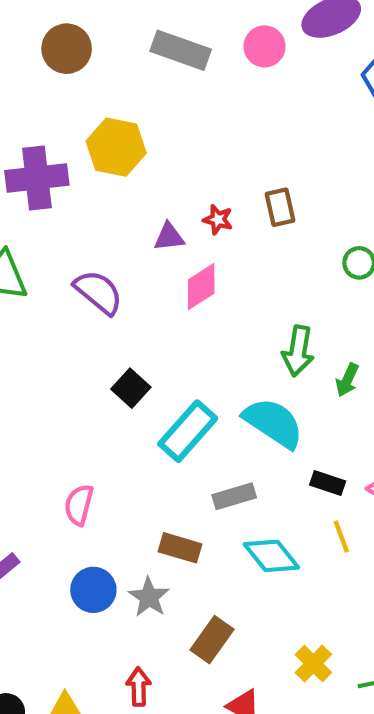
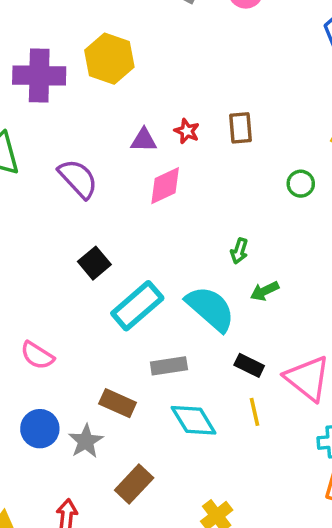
green arrow: (298, 351) -> (239, 251), size x0.6
green arrow: (347, 380) -> (265, 291), moved, turned 32
pink semicircle: (79, 505) -> (37, 355), turned -80

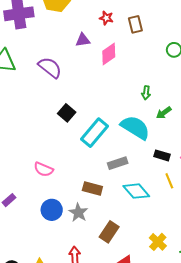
red star: (187, 131) -> (106, 18), moved
pink diamond: (165, 186) -> (109, 54), moved

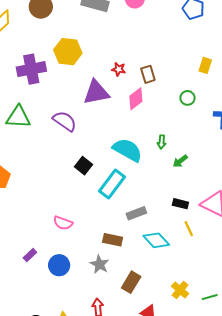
purple triangle: (83, 40) -> (96, 92), size x1.8
pink diamond: (109, 54) -> (136, 99), moved
cyan semicircle: (135, 127) -> (127, 150), moved
blue circle: (52, 210) -> (59, 265), moved

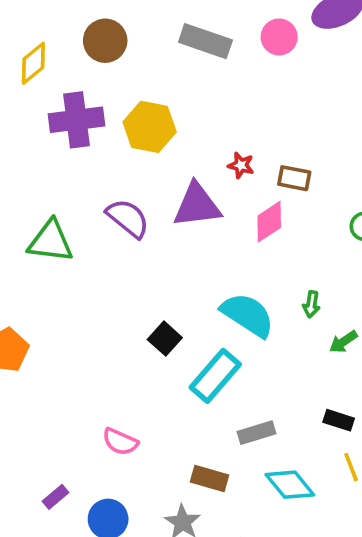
purple cross: (31, 69) -> (77, 120), moved
brown rectangle: (148, 74) -> (294, 178), turned -66
purple semicircle: (65, 121) -> (128, 218), moved

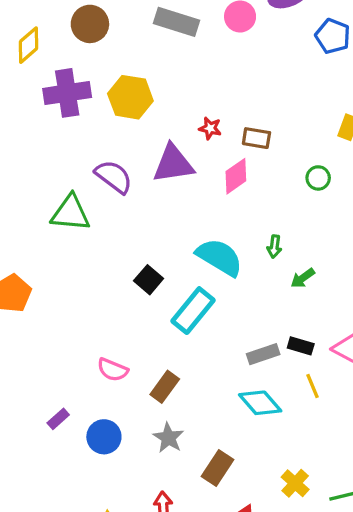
green triangle: (51, 241) -> (70, 213), moved
gray rectangle: (256, 433) -> (263, 354), moved
brown rectangle: (209, 478) -> (165, 387), moved, turned -68

